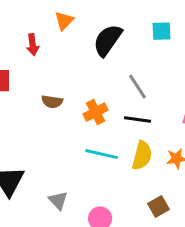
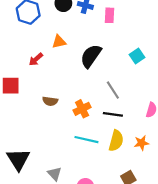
orange triangle: (64, 21) -> (59, 42), turned 32
cyan square: (162, 31) -> (137, 56), moved, turned -32
red arrow: (33, 45) -> (36, 59), turned 56

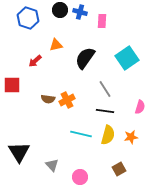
cyan square: (137, 56) -> (127, 58), size x1.6
orange cross: (82, 109) -> (67, 100), moved

